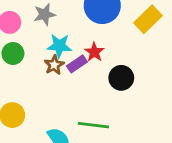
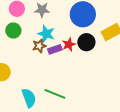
black circle: (121, 78) -> (86, 42), moved

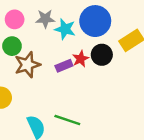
cyan star: (46, 34) -> (65, 29), moved
brown star: (39, 46) -> (27, 65), moved, size x1.5

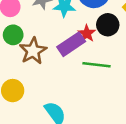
purple rectangle: (64, 66) -> (71, 44), size x1.5
green line: (67, 120) -> (97, 65), moved

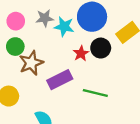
purple rectangle: (71, 44) -> (60, 80), moved
green line: (97, 65) -> (95, 93), moved

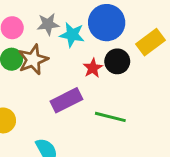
brown star: (31, 63) -> (33, 60), moved

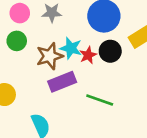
cyan star: (72, 35) -> (71, 48), moved
brown star: (33, 60) -> (50, 56), moved

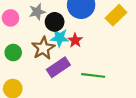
green circle: (17, 41) -> (13, 53), moved
black circle: (110, 51) -> (55, 22), moved

